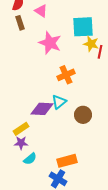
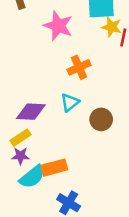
purple diamond: (42, 109) -> (31, 112), moved
cyan semicircle: (30, 159) -> (32, 177), size x1.5
orange rectangle: (67, 161) -> (54, 168), moved

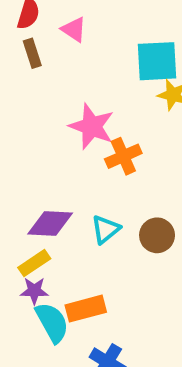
pink star: (58, 26) -> (92, 126), moved
cyan triangle: (70, 102) -> (106, 229), moved
cyan semicircle: (32, 177) -> (52, 322), turned -80

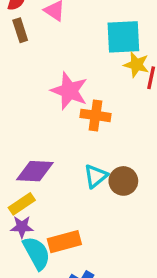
orange cross: (123, 156) -> (96, 115), turned 32
cyan triangle: (106, 229) -> (96, 176), moved

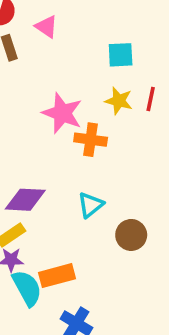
cyan square: (123, 37) -> (121, 55), size x0.7
yellow star: (136, 65) -> (119, 101), moved
brown circle: (123, 181) -> (131, 235), moved

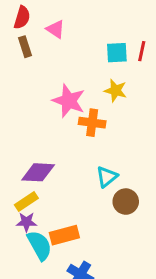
red line: (151, 99) -> (142, 51), moved
cyan triangle: (91, 205) -> (107, 177), moved

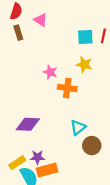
pink star: (69, 101) -> (50, 72), size x0.6
yellow rectangle: (26, 202) -> (17, 163), moved
purple star: (26, 222) -> (37, 157), moved

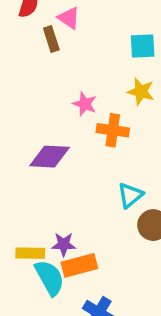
brown rectangle: (18, 33) -> (51, 39), moved
purple diamond: (28, 124) -> (50, 157), moved
yellow rectangle: (17, 163) -> (30, 253), turned 35

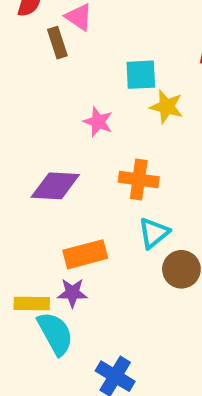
cyan square: (143, 46) -> (141, 75), moved
orange cross: (113, 130) -> (139, 179), moved
orange rectangle: (79, 265) -> (85, 254), moved

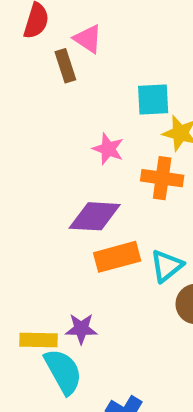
orange cross: (139, 179) -> (162, 178), moved
purple diamond: (55, 186) -> (95, 216), moved
orange rectangle: (85, 254) -> (117, 257), moved

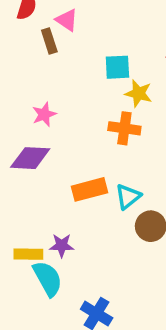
pink star: (108, 149) -> (44, 114), moved, turned 30
purple diamond: (95, 216) -> (30, 158), moved

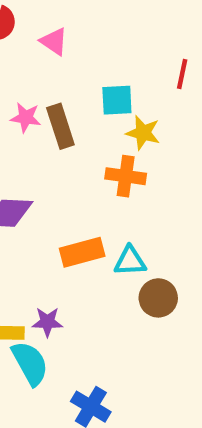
brown rectangle: (49, 41) -> (60, 126), moved, size x1.4
pink star: (44, 114) -> (26, 118), moved, turned 30
cyan triangle: (128, 196) -> (130, 261), turned 36

